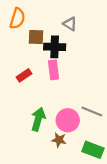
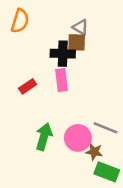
brown square: (36, 37) -> (77, 42), moved
brown star: (59, 140) -> (94, 152), moved

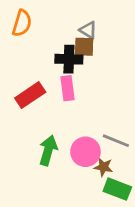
red rectangle: (28, 86) -> (30, 95), size x1.5

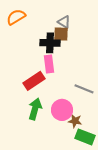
orange semicircle: (22, 23) -> (16, 17), turned -138
red rectangle: (30, 95) -> (34, 81), moved
gray line: (116, 141) -> (84, 89), moved

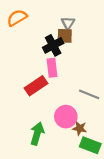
gray triangle: (64, 22) -> (68, 23), turned 32
black cross: (50, 43) -> (53, 45), turned -30
green arrow: (35, 109) -> (37, 134), moved

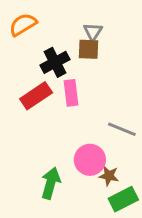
black cross: (53, 45) -> (55, 62), moved
red rectangle: (36, 86) -> (36, 96), moved
green rectangle: (90, 145) -> (123, 199), turned -48

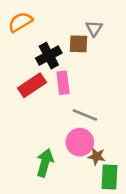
gray triangle: (93, 32) -> (94, 28), moved
gray line: (122, 129) -> (85, 115), moved
green rectangle: (123, 199) -> (110, 177), turned -60

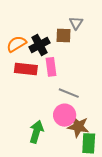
orange semicircle: (20, 22) -> (16, 44), moved
red rectangle: (32, 85) -> (26, 69), turned 40
brown star: (97, 156) -> (78, 127), size x1.5

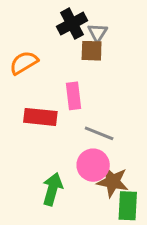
gray triangle: (76, 23) -> (98, 33), moved
black cross: (39, 45) -> (72, 24), moved
red rectangle: (26, 69) -> (40, 117), moved

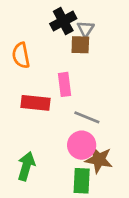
orange semicircle: (24, 63) -> (21, 55), turned -70
green arrow: (52, 189) -> (26, 166), moved
green rectangle: (128, 206) -> (82, 181), moved

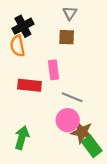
black cross: (63, 21) -> (23, 26), moved
gray triangle: (86, 29) -> (70, 13), moved
green rectangle: (82, 181) -> (92, 146), moved, turned -40

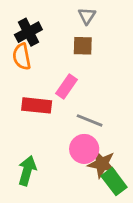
pink rectangle: (54, 70) -> (66, 86), turned 42

